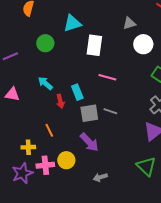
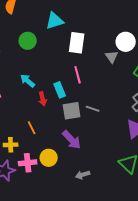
gray triangle: (129, 23) -> (112, 57), moved, turned -48
pink line: (107, 77) -> (78, 75), moved, turned 60

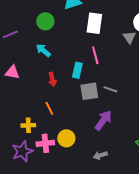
cyan arrow: (28, 81) -> (43, 50), moved
cyan rectangle: (60, 90) -> (77, 70), turned 35
red arrow: (43, 99) -> (52, 79), moved
purple arrow: (72, 140) -> (103, 120), moved, turned -100

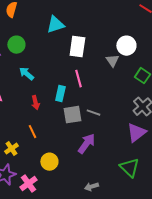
green circle: (45, 21) -> (16, 45), moved
yellow cross: (28, 125) -> (11, 149), turned -32
pink cross: (45, 143) -> (28, 184), moved, turned -30
gray arrow: (100, 155) -> (91, 187), moved

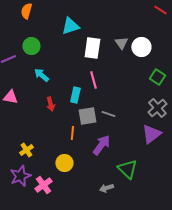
gray triangle: (112, 61) -> (121, 43), moved
orange line: (32, 132) -> (72, 133), moved, turned 32
green triangle: (129, 168) -> (127, 169), moved

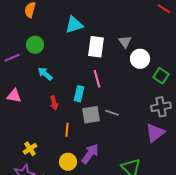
white circle: (141, 47) -> (140, 59), moved
gray cross: (157, 108) -> (161, 107), turned 30
orange line: (72, 133) -> (67, 130), moved
purple arrow: (101, 145) -> (90, 154), moved

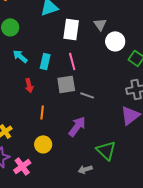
cyan rectangle: (79, 94) -> (45, 61), moved
gray square: (91, 115) -> (66, 84), moved
purple arrow: (90, 154) -> (77, 126), moved

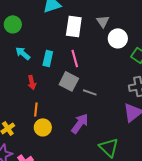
gray square: (66, 84) -> (69, 81), turned 36
orange line: (42, 112) -> (36, 109), moved
yellow circle: (43, 144) -> (43, 127), moved

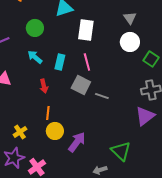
gray triangle: (103, 21) -> (130, 18), moved
green circle: (13, 24) -> (35, 28), moved
purple arrow: (80, 123) -> (77, 142), moved

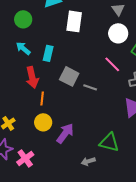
pink line: (87, 62) -> (112, 64), moved, turned -30
red arrow: (44, 86) -> (32, 77), size x1.5
orange line: (48, 113) -> (42, 98), moved
green triangle: (121, 151) -> (109, 142), turned -30

